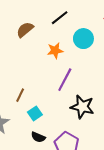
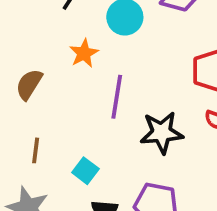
brown semicircle: (25, 30) -> (29, 84), moved
brown line: (20, 95) -> (36, 150), moved

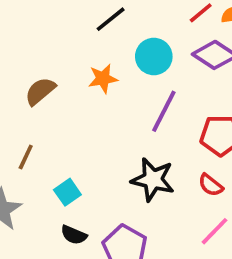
purple line: (117, 97) -> (164, 111), moved

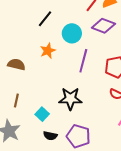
brown semicircle: (40, 91) -> (16, 64), turned 66
black star: (153, 179) -> (70, 99), moved

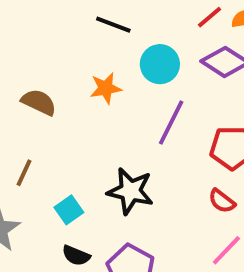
black line: (45, 19) -> (113, 25), turned 60

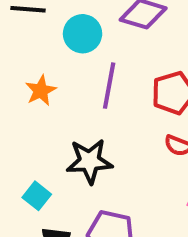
orange star: (106, 88) -> (41, 91), moved

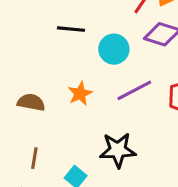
purple line: (109, 86) -> (134, 90), turned 51

